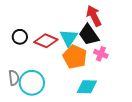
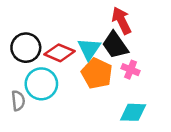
black circle: (20, 37) -> (26, 48), size x1.5
cyan circle: (32, 83) -> (41, 84), moved
cyan diamond: (87, 87) -> (133, 112), moved

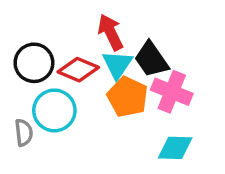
red arrow: (121, 20) -> (111, 32), moved
pink cross: (131, 70) -> (172, 92), size x1.6

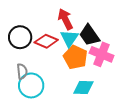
cyan circle: (54, 110) -> (31, 85), moved
gray semicircle: (24, 133) -> (22, 71), moved
cyan diamond: (175, 148) -> (83, 87), moved

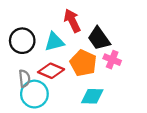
cyan triangle: (69, 38) -> (54, 42), moved, turned 42
red diamond: (46, 41) -> (51, 71), moved
pink cross: (102, 54) -> (112, 60), size x0.7

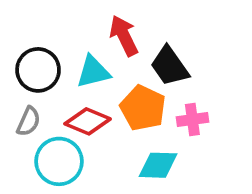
pink cross: (112, 60) -> (192, 119), moved, turned -30
gray semicircle: (24, 78) -> (29, 121), moved, turned 30

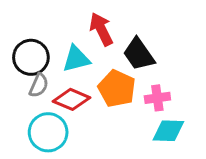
gray semicircle: (29, 121) -> (39, 85), moved
cyan diamond: (158, 165) -> (168, 131), moved

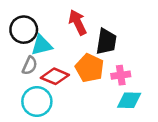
black trapezoid: (139, 54) -> (106, 42), turned -136
black circle: (31, 57) -> (24, 30), moved
cyan triangle: (76, 59) -> (42, 45), moved

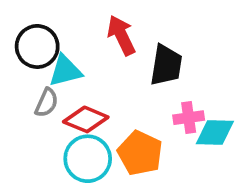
orange pentagon: (90, 68) -> (140, 153), moved
cyan diamond: (129, 100) -> (215, 133), moved
cyan circle: (37, 101) -> (88, 159), moved

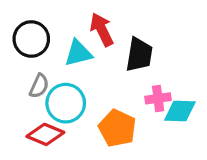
cyan triangle: (65, 71) -> (78, 53), moved
red diamond: (86, 119) -> (45, 134), moved
cyan circle: (88, 159) -> (66, 103), moved

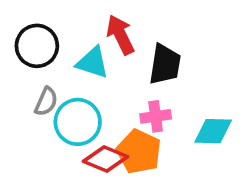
cyan triangle: (78, 53) -> (93, 63), turned 32
pink cross: (158, 98) -> (156, 116), moved
red diamond: (45, 134) -> (106, 159), moved

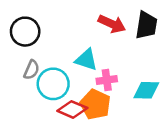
red arrow: (120, 35) -> (112, 24), moved, turned 140
cyan triangle: (93, 63) -> (86, 60), moved
black trapezoid: (165, 64) -> (146, 25), moved

